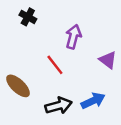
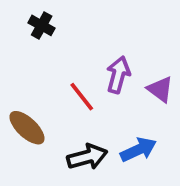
purple arrow: (73, 37) -> (118, 75), moved

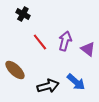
red line: (82, 97) -> (40, 42), moved
blue arrow: (138, 150) -> (76, 82), turned 66

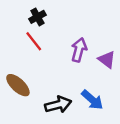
black cross: (23, 14) -> (37, 17), moved, turned 32
red line: (40, 42) -> (34, 41), moved

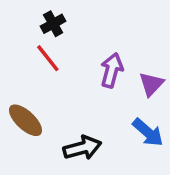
purple triangle: (107, 60) -> (151, 84), turned 36
blue arrow: (92, 100) -> (148, 132), moved

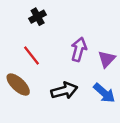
red line: (48, 58) -> (32, 55), moved
black arrow: (82, 148) -> (64, 91), moved

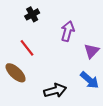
purple arrow: (79, 49) -> (68, 31), moved
black arrow: (64, 91) -> (55, 91), moved

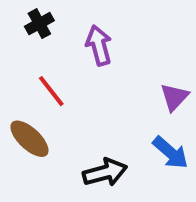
black cross: (32, 14) -> (39, 24), moved
purple arrow: (68, 31) -> (99, 45), moved, turned -30

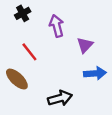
purple triangle: (174, 97) -> (85, 45), moved
blue arrow: (170, 153) -> (95, 73), moved, turned -45

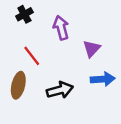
brown ellipse: (17, 79) -> (18, 85), turned 60
black arrow: (60, 98) -> (60, 90), moved

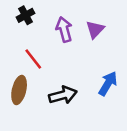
purple triangle: (92, 49) -> (95, 29), moved
blue arrow: (103, 79) -> (108, 84), turned -55

